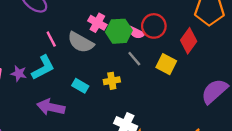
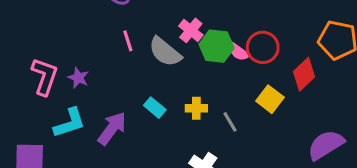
gray line: (134, 59) -> (230, 122), moved
cyan L-shape: (43, 68) -> (69, 123), moved
purple arrow: (51, 107) -> (112, 128), turned 104

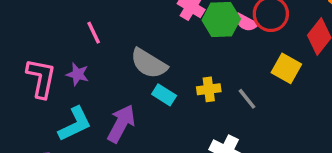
pink line: (128, 41) -> (94, 33), moved
gray semicircle: (165, 52) -> (149, 63), moved

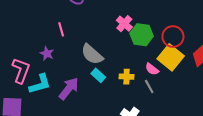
pink semicircle: (246, 22) -> (152, 69), moved
yellow square: (286, 68) -> (171, 57), moved, size x1.4
pink L-shape: (41, 78) -> (21, 70), moved

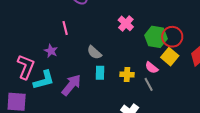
green hexagon: (142, 35) -> (156, 37), moved
gray semicircle: (92, 54) -> (94, 52), size x0.7
yellow square: (171, 57) -> (170, 57), size x0.7
cyan rectangle: (98, 75) -> (100, 73), turned 48

